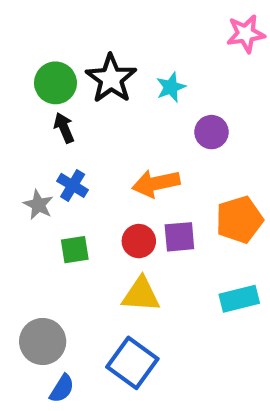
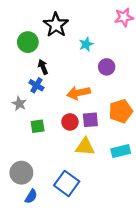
black star: (111, 79) -> (56, 25), moved
black arrow: (64, 128) -> (43, 67), moved
blue cross: (73, 185) -> (36, 85), moved
yellow triangle: (141, 294) -> (85, 147), moved

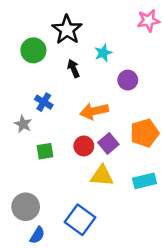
black arrow: (43, 67) -> (73, 68), moved
purple square: (90, 120) -> (108, 143), turned -35

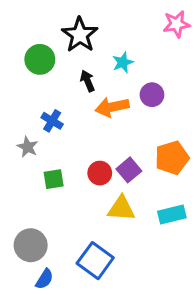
orange arrow: (94, 111) -> (112, 107), moved

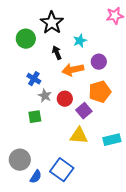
gray star: (28, 147) -> (45, 96), moved
orange pentagon: (172, 158) -> (100, 92), moved
red circle: (100, 173) -> (65, 99), moved
blue semicircle: (44, 279) -> (36, 177), moved

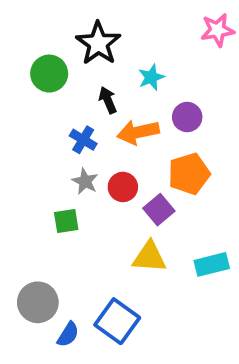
blue cross: (34, 79) -> (83, 140), moved

